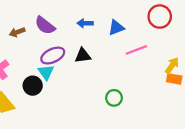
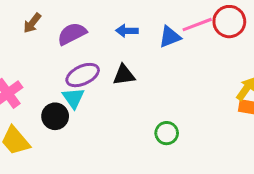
purple semicircle: (45, 25) -> (72, 34), turned 115
brown arrow: (17, 32) -> (32, 23), moved, turned -32
pink line: (136, 50) -> (197, 25), moved

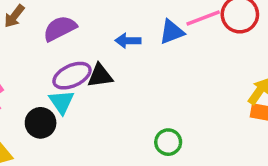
blue arrow: (127, 31) -> (128, 41), moved
black triangle: (124, 75) -> (100, 76), moved

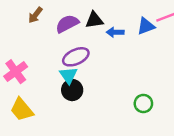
black triangle: (100, 76) -> (94, 20), moved
black circle: (41, 123) -> (72, 90), moved

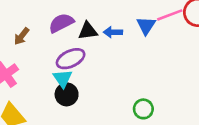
brown arrow: (35, 15) -> (22, 36), moved
black triangle: (94, 20) -> (88, 31), moved
blue triangle: (146, 26) -> (146, 26), turned -36

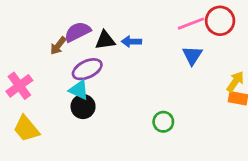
blue triangle: (146, 26) -> (192, 55), moved
brown arrow: (22, 36) -> (58, 46), moved
cyan triangle: (63, 79) -> (79, 90), turned -30

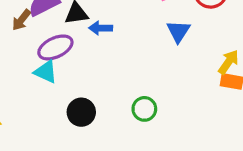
blue arrow: (131, 42) -> (101, 28), moved
black circle: (83, 107) -> (81, 112), moved

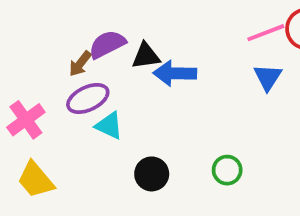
blue arrow: (101, 28) -> (175, 73), size x1.5
purple ellipse: (55, 47) -> (88, 98), moved

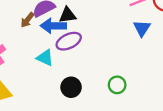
blue arrow: (175, 73) -> (53, 26), moved
purple ellipse: (88, 98) -> (69, 41), moved

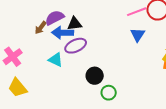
green circle: (117, 85) -> (109, 93), moved
black circle: (71, 87) -> (95, 76), moved

